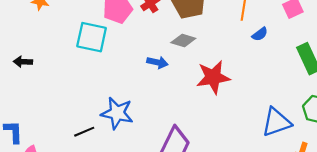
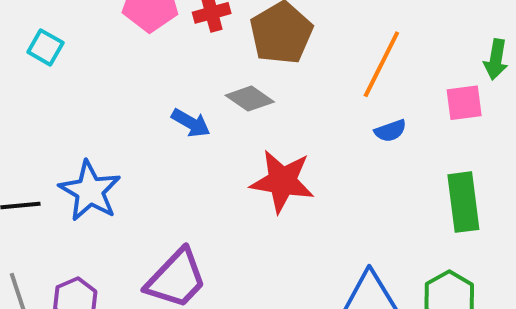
cyan square: (92, 37) -> (45, 47), moved, size x0.6

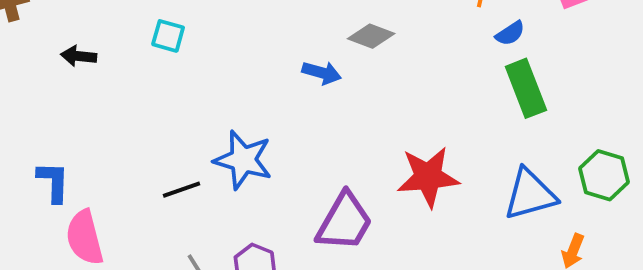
red star: (282, 181) -> (428, 177), moved
green rectangle: (463, 202) -> (526, 88), moved

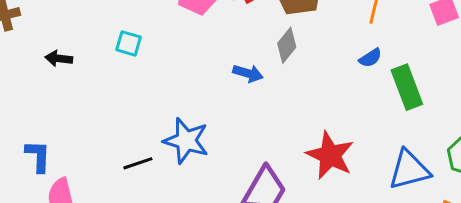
blue semicircle: (510, 33) -> (370, 58), moved
gray diamond: (371, 36) -> (287, 45), turned -72
red star: (428, 177) -> (330, 155), turned 30

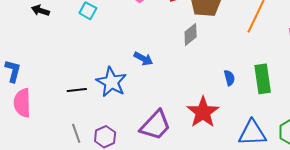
blue semicircle: (370, 58) -> (229, 78), moved, turned -84
blue arrow: (248, 73) -> (143, 59), moved

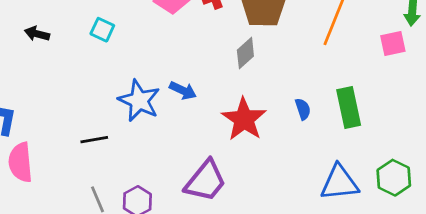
blue star: (111, 82) -> (139, 101), moved
red star: (203, 112) -> (244, 119), moved

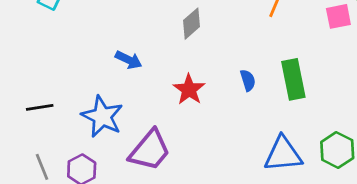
blue star: (139, 101) -> (102, 116), moved
red star: (244, 119) -> (189, 89), size x0.7

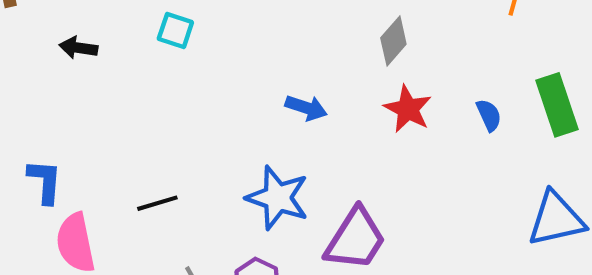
red star: (189, 89) -> (408, 109), moved
black line: (40, 107) -> (157, 203), moved

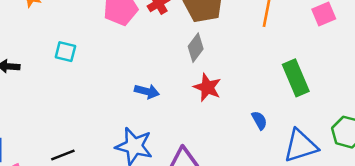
blue semicircle: (489, 115) -> (259, 120), moved

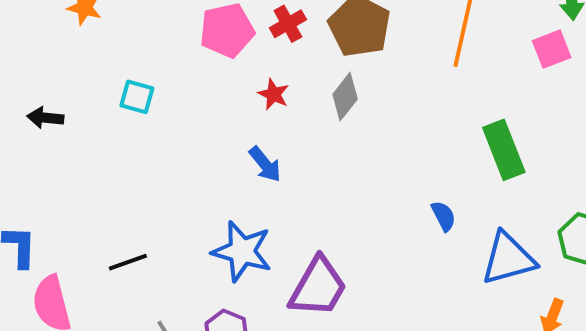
red star: (207, 87) -> (274, 94), moved, size x0.7
blue arrow: (147, 91) -> (265, 164), turned 35

